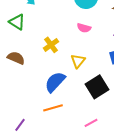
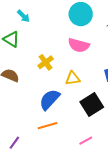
pink semicircle: (84, 28) -> (79, 45), size x1.5
yellow triangle: (78, 61) -> (73, 78), turned 42

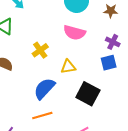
black square: (92, 105) -> (88, 94), turned -30

